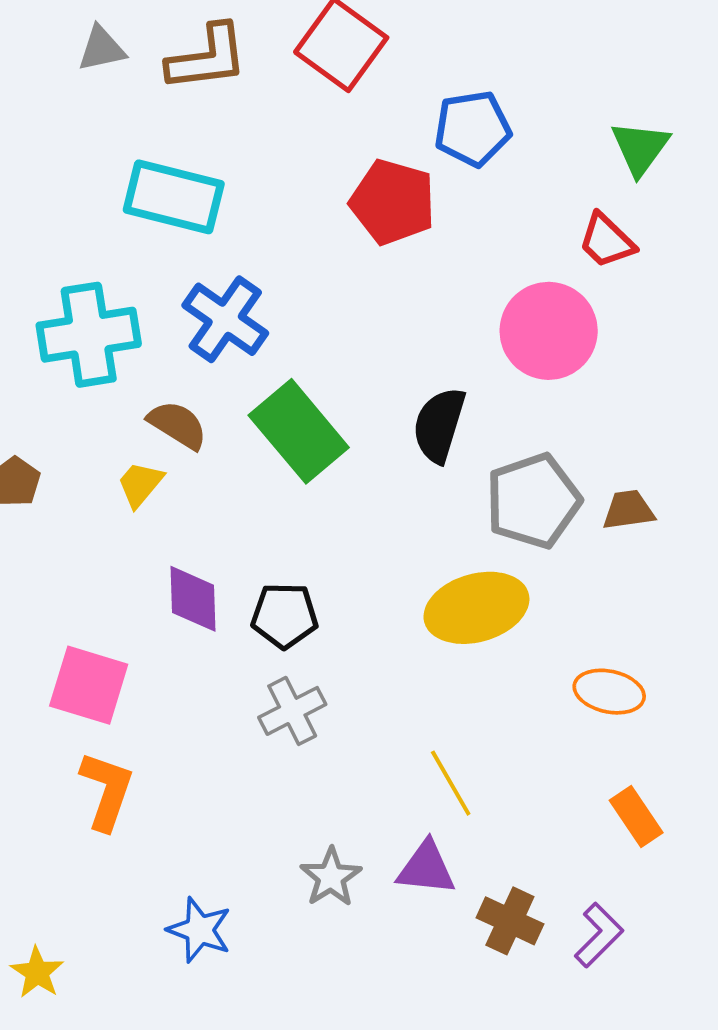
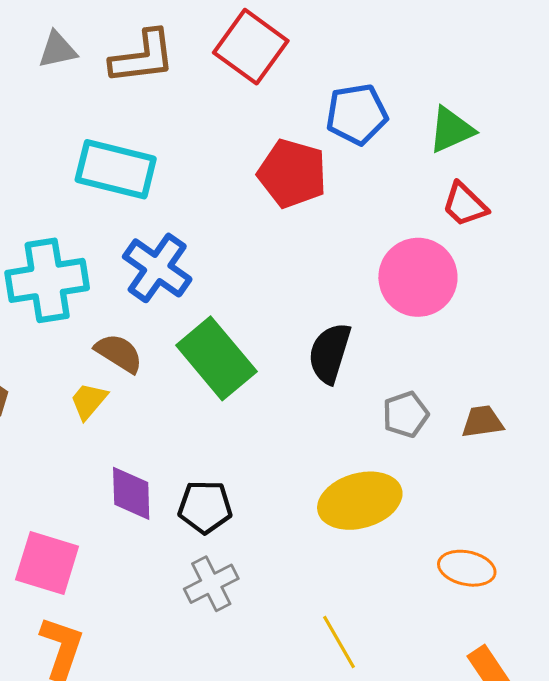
green triangle: (640, 148) -> (451, 130), moved, turned 30
gray pentagon: (533, 501) -> (406, 414), size x0.6

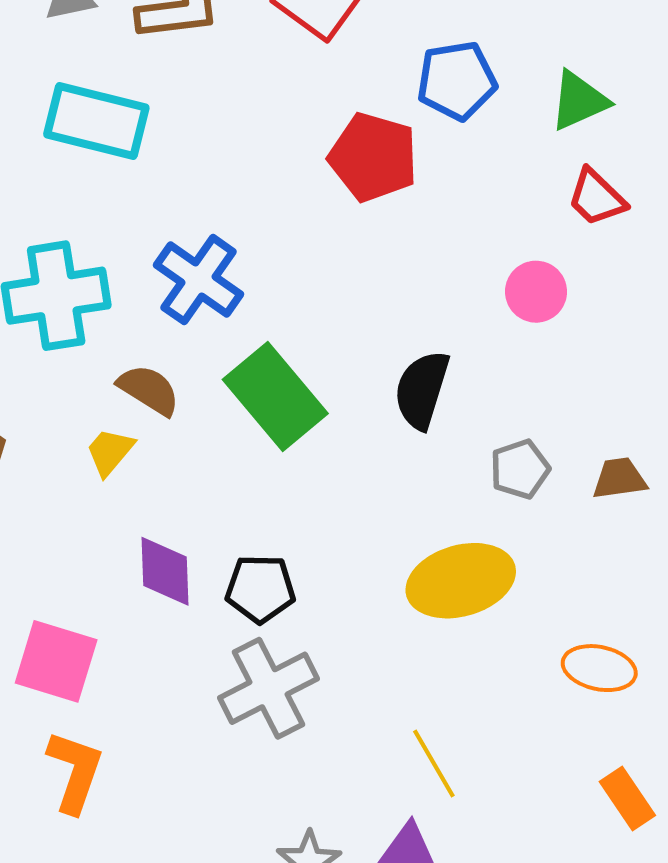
cyan rectangle: (116, 169) -> (96, 121), moved
pink circle: (418, 277) -> (536, 292), size x0.6
gray cross: (211, 584) -> (268, 688), size x1.4

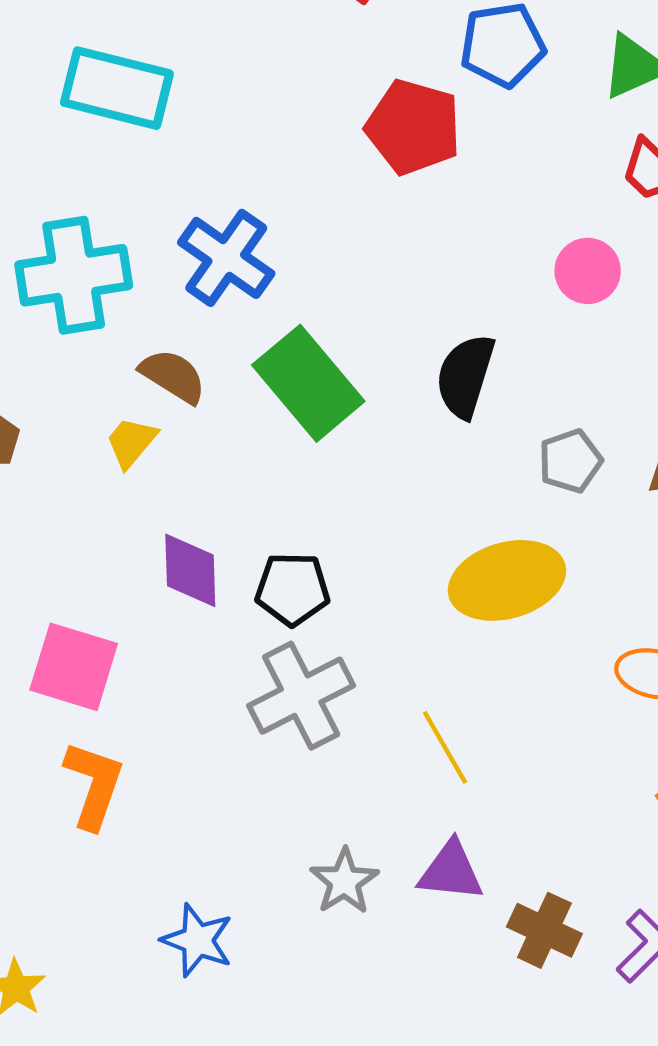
yellow line: (434, 764) -> (445, 747), moved

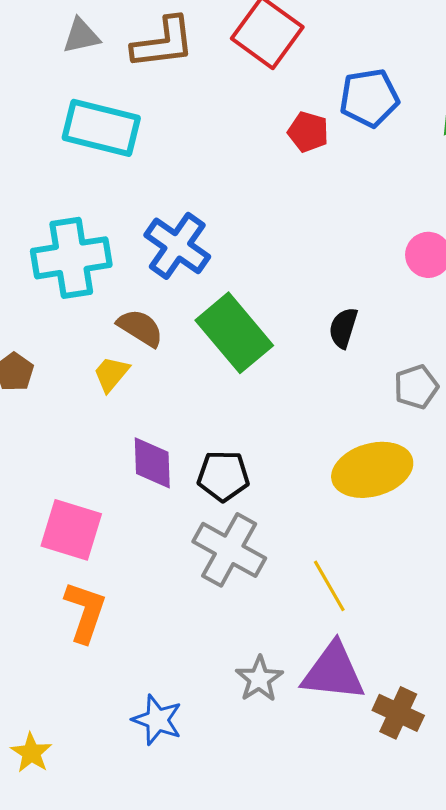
red pentagon: (413, 127) -> (308, 132), moved, size x0.6
black semicircle: (465, 376) -> (343, 328), size x0.7
gray cross: (301, 696) -> (229, 550), turned -34
purple triangle: (451, 871) -> (333, 672), size x1.4

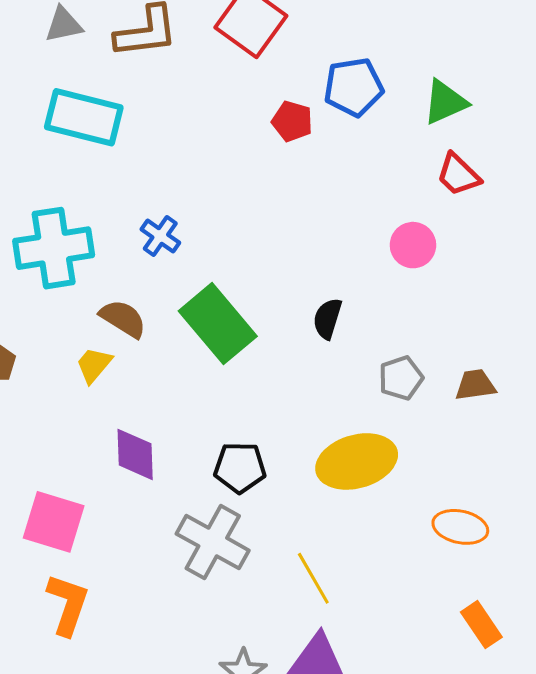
blue cross: (177, 246) -> (160, 236), size x0.6
black pentagon: (223, 476) -> (240, 468), moved

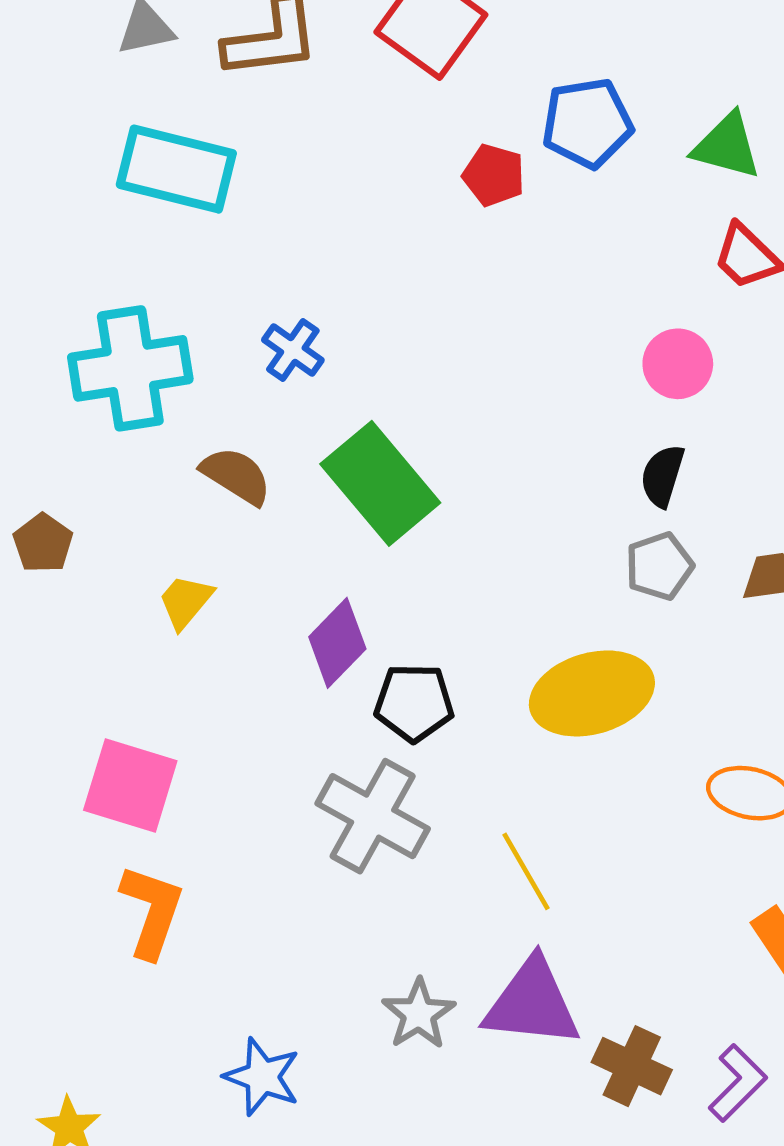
green triangle: (445, 102) -> (727, 146), turned 39
black semicircle: (327, 319) -> (662, 476), moved
yellow trapezoid: (94, 365) -> (186, 601), moved
purple diamond: (135, 454) -> (337, 643), moved, turned 46

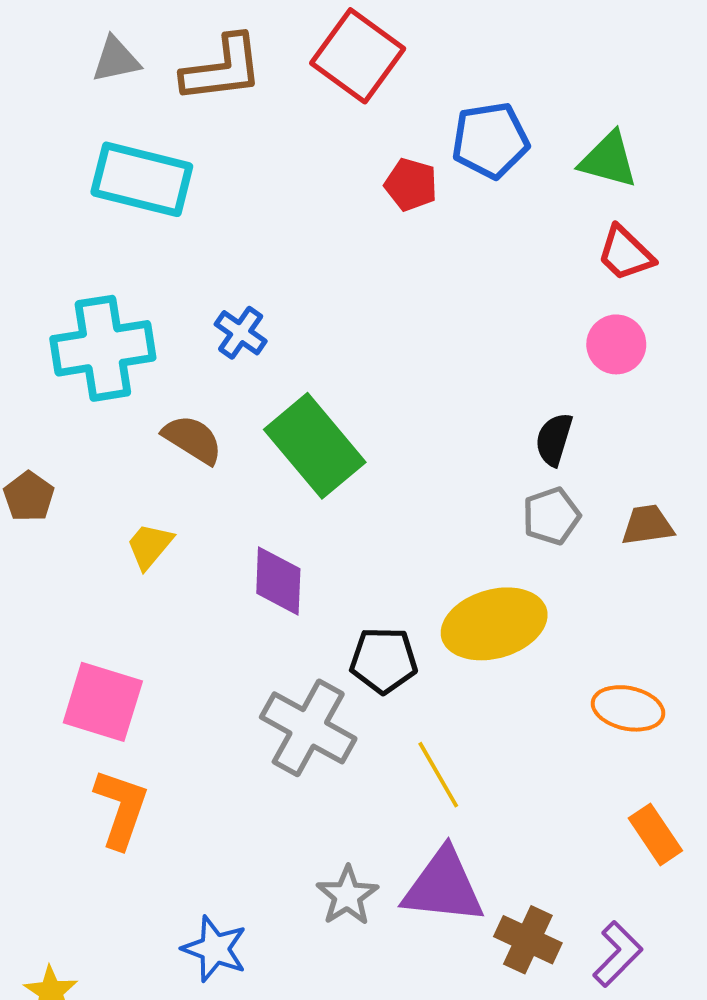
pink circle: (678, 364) -> (616, 344), moved
purple diamond: (337, 643) -> (278, 581), turned -42
black pentagon: (414, 703) -> (384, 660), moved

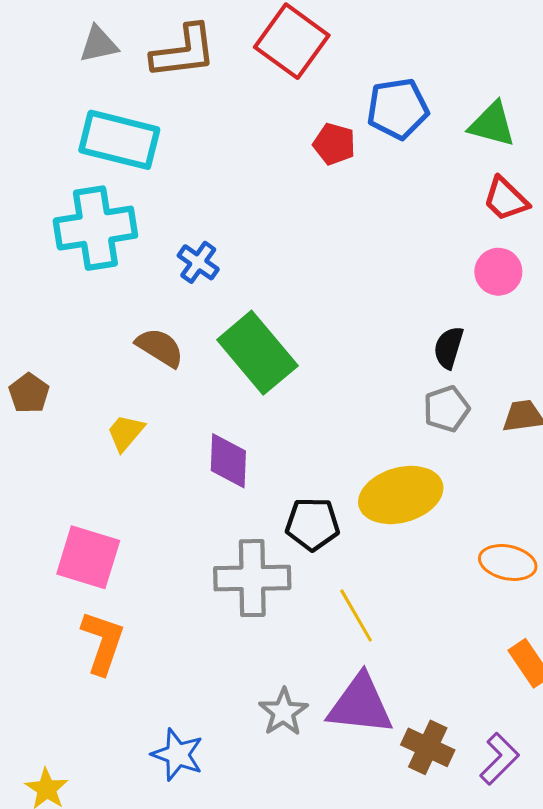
cyan cross: (103, 348) -> (95, 228), moved
gray cross: (308, 728) -> (252, 578), turned -30

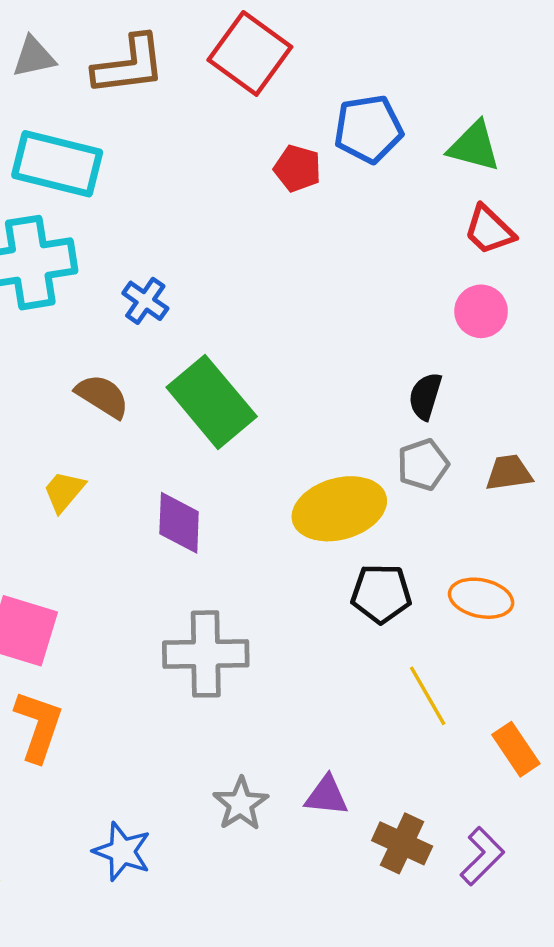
yellow ellipse: (401, 495) -> (339, 509), moved
black pentagon: (312, 524) -> (381, 594), moved
orange ellipse: (508, 562) -> (481, 598), moved
yellow line: (356, 615) -> (428, 696), moved
purple triangle: (360, 705) -> (327, 796), size x0.6

